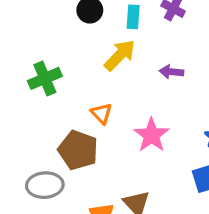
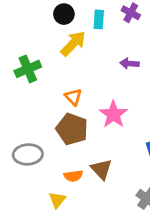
yellow arrow: (120, 55) -> (73, 43), moved
brown pentagon: (78, 150) -> (72, 129), moved

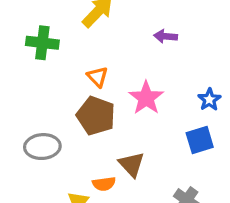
green cross: (28, 69) -> (42, 43), turned 30
orange semicircle: (73, 176) -> (104, 184), moved

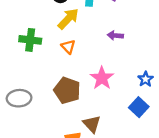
orange triangle: (98, 77) -> (68, 47), moved
blue square: (200, 140) -> (139, 107), turned -30
gray ellipse: (42, 147) -> (19, 98), moved

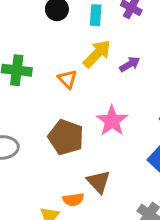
yellow arrow: (68, 19) -> (97, 54), moved
purple arrow: (115, 35) -> (130, 64), turned 144

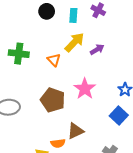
brown triangle: (99, 182) -> (75, 131), turned 48

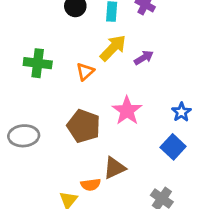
orange triangle: (54, 60) -> (85, 72), turned 32

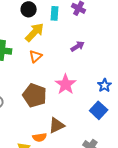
yellow arrow: (113, 48) -> (35, 32), moved

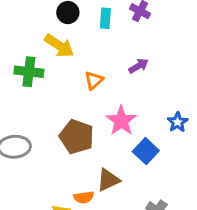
yellow arrow: (35, 32) -> (59, 46), moved, turned 80
orange triangle: (36, 56) -> (94, 80), moved
blue square: (99, 110) -> (146, 151), moved

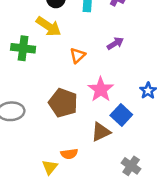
brown triangle: (108, 180) -> (101, 132), moved

